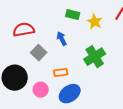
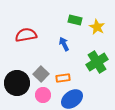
gray square: (39, 53) -> (41, 74), moved

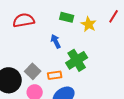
red semicircle: (26, 35) -> (24, 20), moved
green cross: (97, 62) -> (77, 60), moved

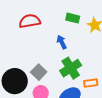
green cross: (77, 60) -> (71, 68), moved
orange rectangle: (55, 75) -> (91, 83), moved

